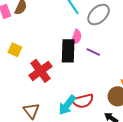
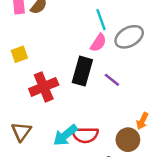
pink semicircle: (76, 37) -> (98, 43), moved
yellow square: (15, 50) -> (19, 54), turned 32

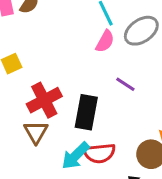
black rectangle: (82, 71) -> (86, 112), moved
brown triangle: (21, 132) -> (36, 132), moved

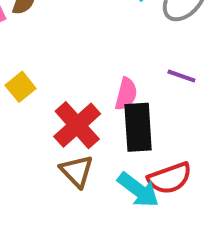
pink semicircle: (105, 41) -> (126, 94), moved
cyan arrow: (75, 156) -> (138, 190), turned -84

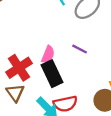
black rectangle: (138, 127) -> (52, 74), turned -30

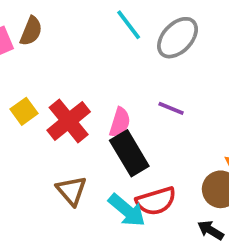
red cross: (19, 68) -> (69, 121), moved

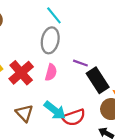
gray ellipse: (178, 38) -> (50, 40), moved, turned -30
black rectangle: (129, 153) -> (98, 80), moved
cyan arrow: (127, 210) -> (55, 110), moved

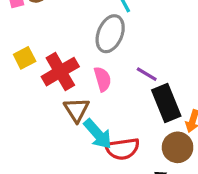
pink semicircle: (51, 72) -> (103, 79), turned -42
brown triangle: (24, 113) -> (76, 110), moved

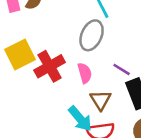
yellow square: (25, 58) -> (20, 54), size x1.6
brown triangle: (76, 110) -> (101, 100), moved

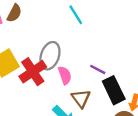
gray ellipse: (92, 35) -> (50, 56), moved

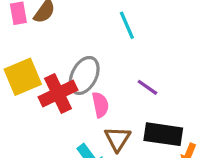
purple line: (98, 69) -> (147, 87), moved
black rectangle: (114, 90) -> (163, 134), turned -64

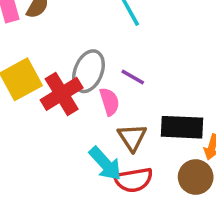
purple line: (147, 87) -> (133, 77), moved

